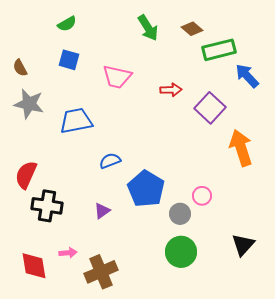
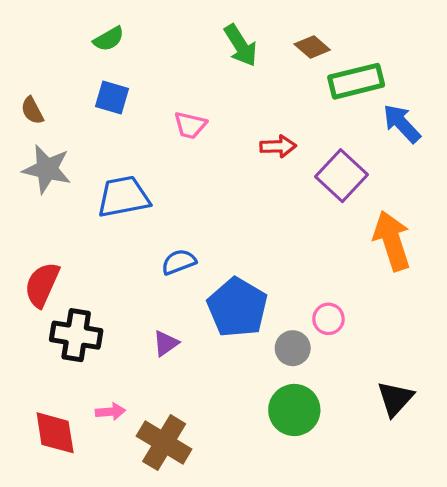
pink trapezoid: (117, 77) -> (190, 125), size x0.7
brown cross: (101, 272) -> (164, 443), turned -36

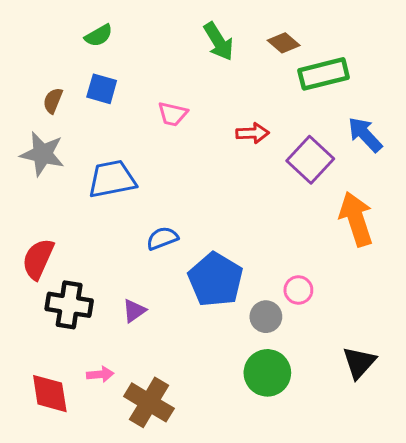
brown semicircle: (32, 111) -> (53, 101), moved, turned 50
blue arrow: (402, 124) -> (365, 135), moved
purple triangle: (166, 343) -> (134, 311), moved

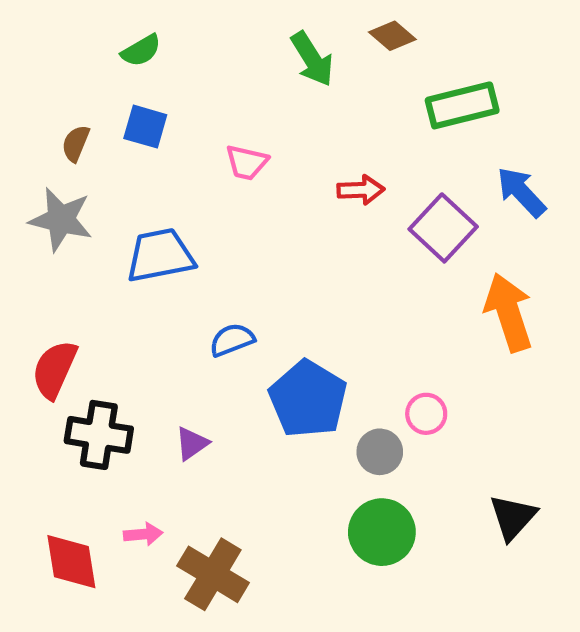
brown diamond: (284, 43) -> (392, 36), moved

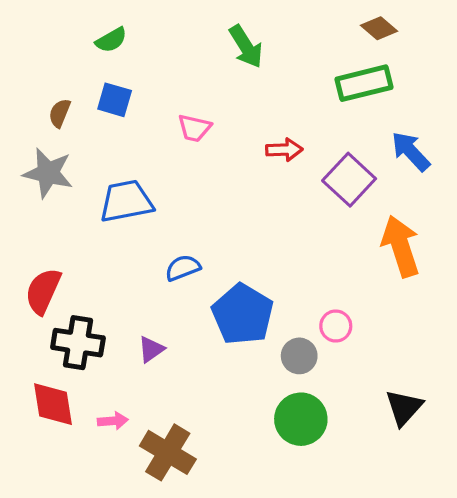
brown diamond: (392, 36) -> (379, 28), moved
red diamond: (71, 562) -> (53, 404), moved

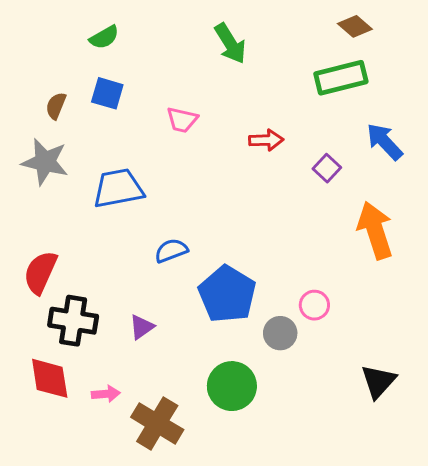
purple square: (349, 180) -> (327, 168), size x0.6
green circle: (301, 419) -> (232, 386), moved

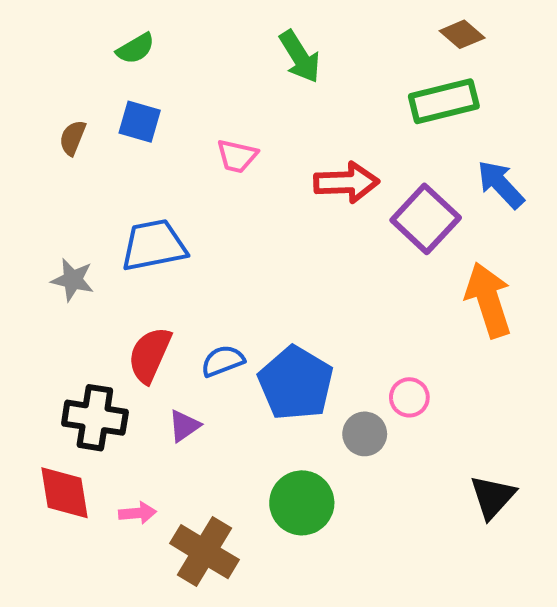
red arrow: (266, 140) -> (346, 182), size x1.4
gray star: (45, 162) -> (73, 280), moved, size x0.7
purple square: (327, 168) -> (426, 219), size x1.8
blue semicircle: (171, 251) -> (223, 361), moved
red semicircle: (40, 272) -> (150, 355), moved

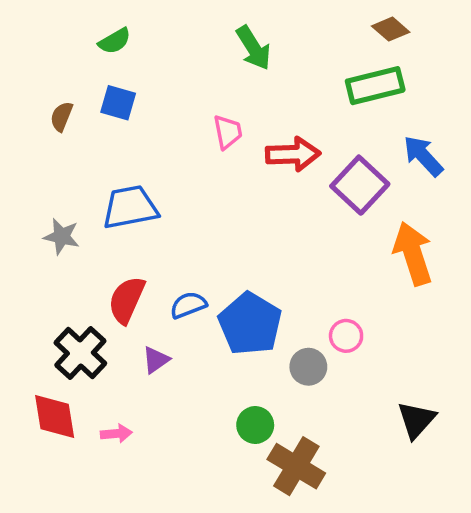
pink trapezoid: (237, 156) -> (228, 132), moved, turned -114
black cross: (95, 418) -> (80, 353), turned 34
green circle: (302, 503) -> (255, 425), size x0.7
brown cross: (204, 552) -> (296, 466), moved

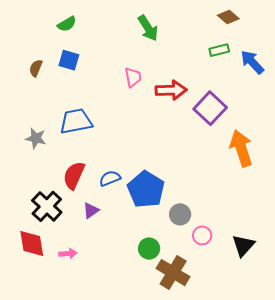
green rectangle: (375, 86) -> (219, 50), size x0.6
blue arrow: (423, 156) -> (252, 62), moved
pink circle: (346, 336) -> (202, 235), moved

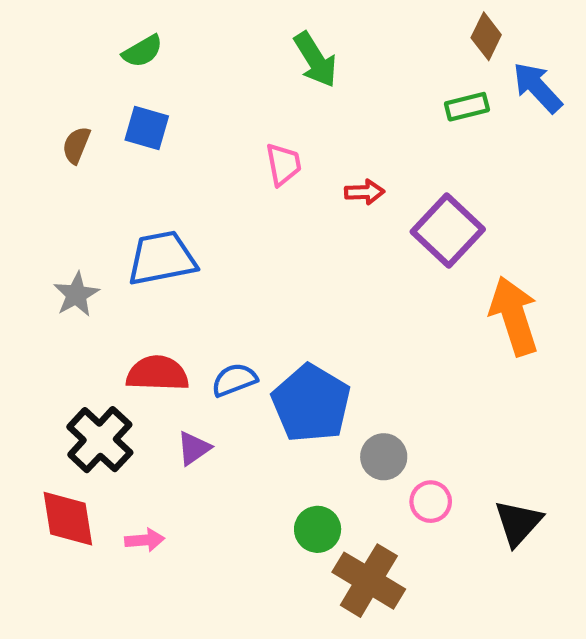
brown diamond: (228, 17) -> (486, 36), turned 75
blue arrow: (252, 62) -> (537, 87), moved
red arrow: (171, 90) -> (365, 192), size x0.6
gray star: (36, 138) -> (76, 295), turned 30
red semicircle: (74, 175) -> (157, 374), turned 68

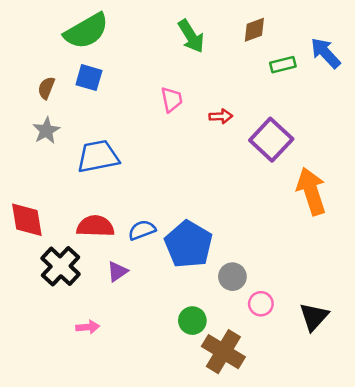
brown diamond: (486, 36) -> (254, 30), moved, turned 44
green semicircle: (143, 51) -> (86, 31), size x1.8
gray star: (76, 295) -> (46, 131), moved
red diamond: (68, 519) -> (27, 220), moved

